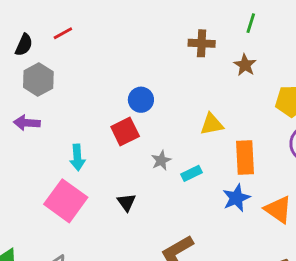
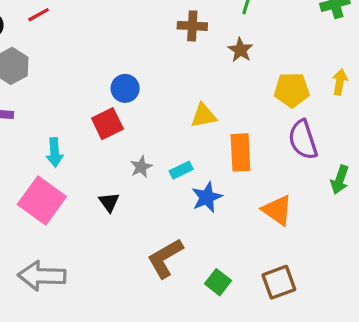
gray star: (161, 160) -> (141, 167), moved
blue star: (236, 198) -> (207, 197), moved

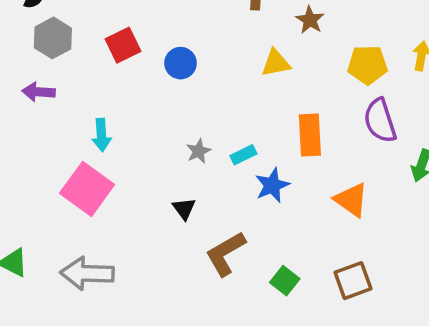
yellow triangle: (204, 116) -> (276, 63), moved
red square: (107, 124) -> (123, 45), moved
black triangle: (109, 202) -> (184, 209), moved

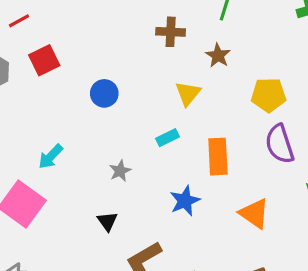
red square: (123, 45) -> (44, 60), moved
yellow triangle: (276, 63) -> (188, 93), turned -40
cyan arrow: (101, 135) -> (51, 157), moved, turned 48
cyan rectangle: (243, 155) -> (167, 138), moved

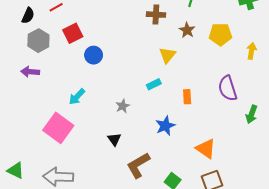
blue circle: (104, 93) -> (94, 55), moved
yellow pentagon: (268, 95) -> (220, 34), moved
orange rectangle: (218, 157) -> (187, 97), size x0.6
orange triangle: (254, 213) -> (206, 149), moved

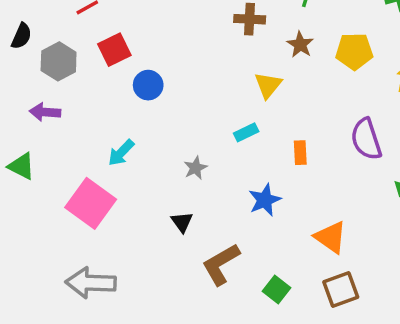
black semicircle: (28, 16) -> (21, 36), moved
green triangle: (16, 170) -> (21, 166), moved

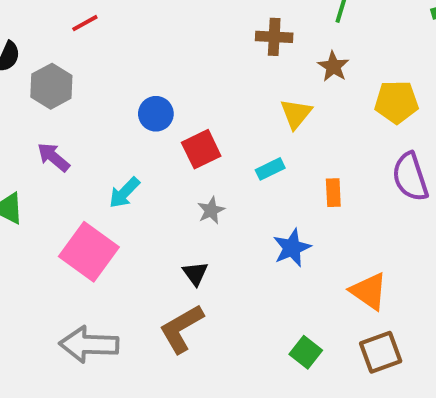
red square: (114, 50) -> (201, 149), moved
yellow pentagon: (354, 51) -> (396, 102), moved
purple arrow: (45, 112) -> (53, 157), moved, turned 36
brown L-shape: (221, 264) -> (182, 329), moved

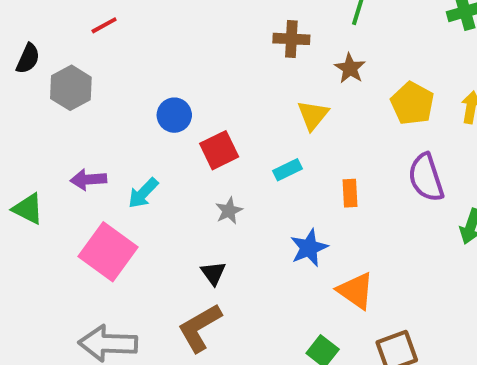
yellow pentagon: (396, 102) -> (412, 103), turned 30
purple arrow: (53, 157) -> (88, 179), moved, turned -44
orange triangle: (369, 291) -> (356, 291), moved

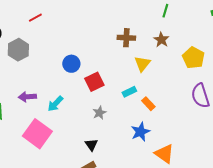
brown cross: (291, 39) -> (126, 38), moved
orange rectangle: (350, 193) -> (148, 104), moved, turned -40

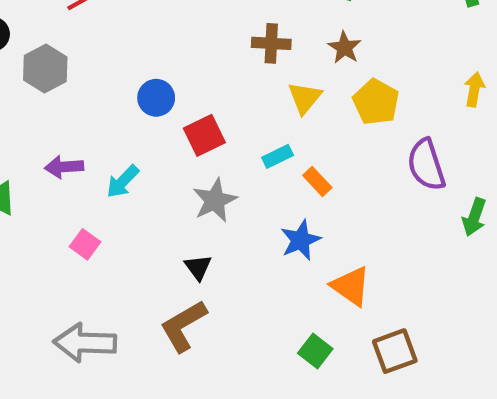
yellow pentagon: (193, 58) -> (376, 102), moved
gray star: (99, 113) -> (215, 200), size x1.5
pink square: (37, 134) -> (85, 244), size x0.5

